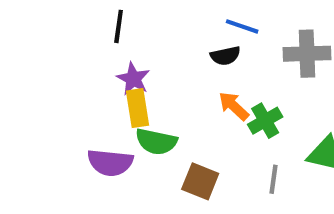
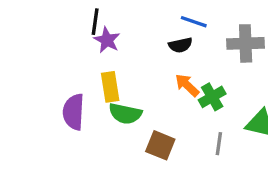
purple star: (133, 79) -> (107, 40), moved
purple semicircle: (110, 163) -> (73, 112), moved, turned 87

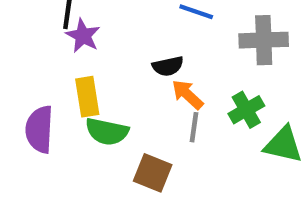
black semicircle: (180, 45) -> (168, 66), moved
green cross: (212, 97) -> (246, 110), moved
gray line: (219, 144) -> (194, 127), moved

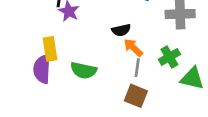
yellow rectangle: (87, 97) -> (50, 49), moved
brown square: (153, 173) -> (136, 96), moved

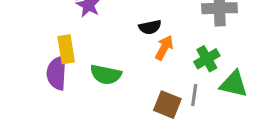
orange arrow: (133, 48) -> (164, 48), turned 75
gray line: (137, 68) -> (194, 95), moved

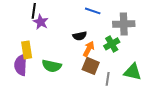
green cross: (207, 59) -> (112, 44), moved
brown square: (167, 105) -> (91, 66), moved

